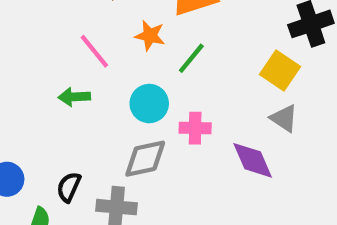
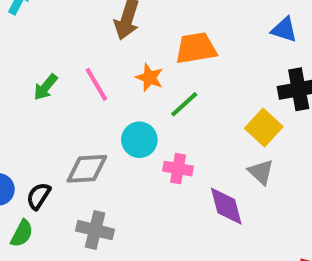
green arrow: (74, 97) -> (46, 87), moved, turned -56
gray diamond: (145, 159) -> (87, 169), moved
black semicircle: (69, 187) -> (38, 196), moved

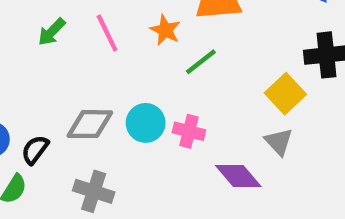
cyan circle: (139, 140) -> (146, 123), moved
purple diamond: (226, 206) -> (238, 176), turned -30

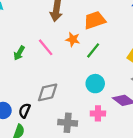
cyan circle: (146, 123) -> (95, 84), moved
pink cross: (189, 131) -> (98, 113), moved
gray cross: (94, 191) -> (68, 123), moved

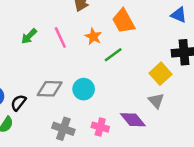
orange trapezoid: (95, 20) -> (123, 21), turned -115
cyan circle: (95, 84) -> (84, 89), moved

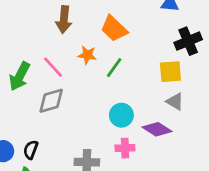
green arrow: (29, 36) -> (20, 76), size x1.5
yellow square: (160, 74) -> (170, 72), turned -35
gray diamond: (50, 89) -> (51, 101), moved
cyan circle: (84, 89) -> (121, 115), moved

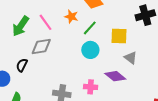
yellow square: (170, 72) -> (119, 36), moved
cyan circle: (121, 115) -> (90, 50), moved
black semicircle: (31, 150) -> (22, 65), moved

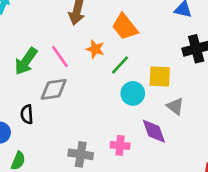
cyan circle: (90, 50) -> (133, 93), moved
black semicircle: (22, 65) -> (27, 114), turned -32
purple diamond: (115, 76) -> (154, 131), turned 30

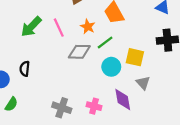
gray diamond: (54, 89) -> (79, 52), moved

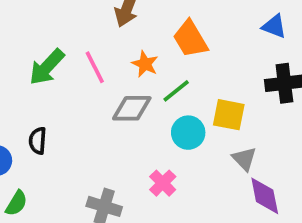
purple diamond: (123, 100) -> (265, 196), moved
pink cross: (94, 106) -> (163, 183), moved, turned 32

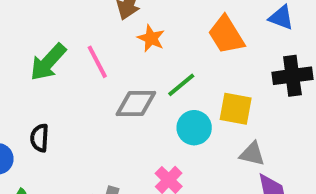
orange trapezoid: (190, 39) -> (226, 35), moved
orange star: (145, 64) -> (151, 38), moved
gray triangle: (244, 159) -> (252, 154), turned -32

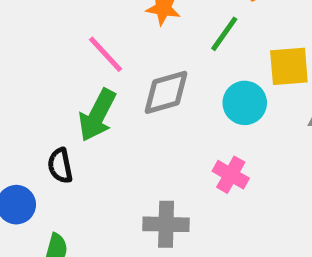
green arrow: (48, 62) -> (97, 115), moved
green line: (181, 85) -> (224, 34), moved

